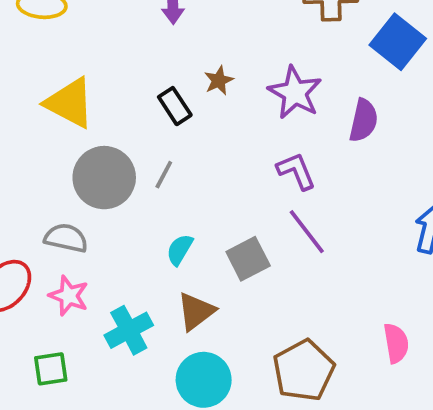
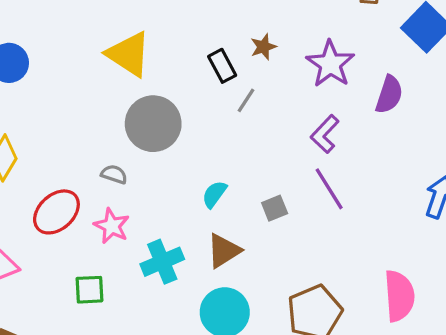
purple L-shape: (296, 171) -> (325, 134), turned -120
gray line: (164, 175) -> (246, 100), moved
gray semicircle: (66, 238) -> (114, 174), size x0.7
gray square: (248, 259) -> (275, 208), size x0.7
pink semicircle: (396, 343) -> (399, 296), size x1.4

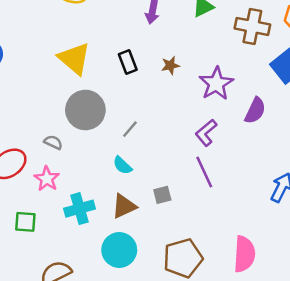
black rectangle: (222, 66) -> (128, 62), moved
gray line: (246, 100) -> (130, 129), moved
cyan semicircle: (214, 194) -> (122, 165), turned -90
gray square: (275, 208) -> (162, 195), moved

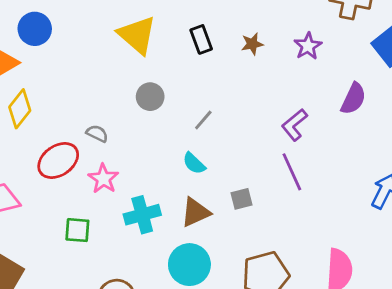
purple star: (216, 84) -> (308, 46), moved, size x0.7
gray circle: (85, 110) -> (150, 97), size x0.6
gray semicircle: (53, 142) -> (97, 133), moved

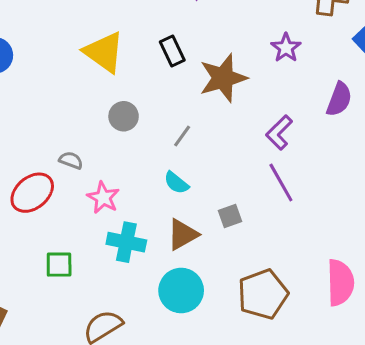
brown star: (252, 44) -> (223, 78), moved, size x2.0
pink star: (103, 179) -> (103, 198), moved
cyan cross: (142, 215) -> (126, 242), turned 32

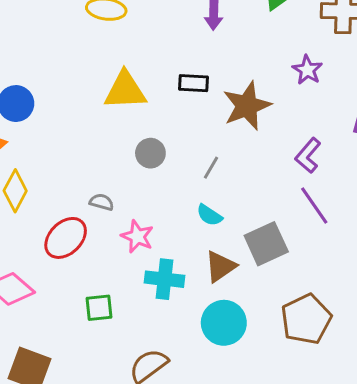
black rectangle: (172, 51) -> (193, 83), turned -56
yellow triangle: (104, 52) -> (125, 91), turned -33
gray square: (230, 216) -> (266, 244), size x1.8

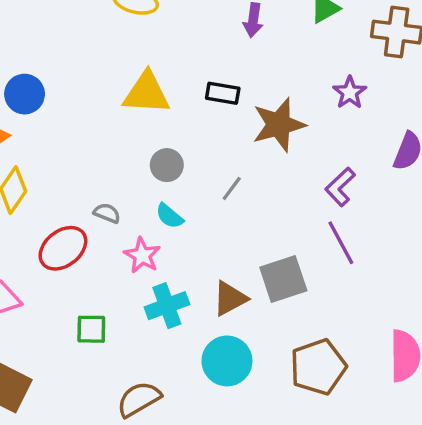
cyan semicircle: (209, 215) -> (169, 216), moved
cyan cross: (165, 279) -> (167, 306), turned -33

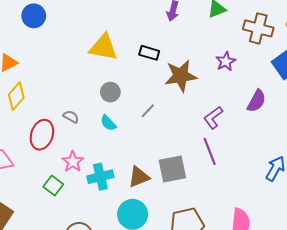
blue circle: (25, 94) -> (34, 16), moved
red ellipse: (63, 248) -> (42, 135), turned -40
pink star: (142, 255) -> (73, 162), moved
green square: (91, 329) -> (53, 185), turned 30

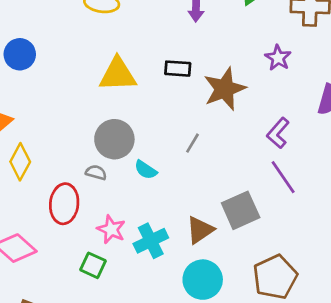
gray circle: (110, 92) -> (114, 139), moved, size x1.5

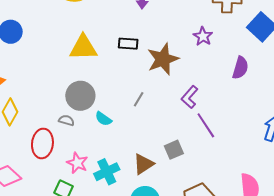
purple L-shape: (278, 133) -> (190, 97), moved
gray square: (241, 210) -> (174, 150), size x0.7

